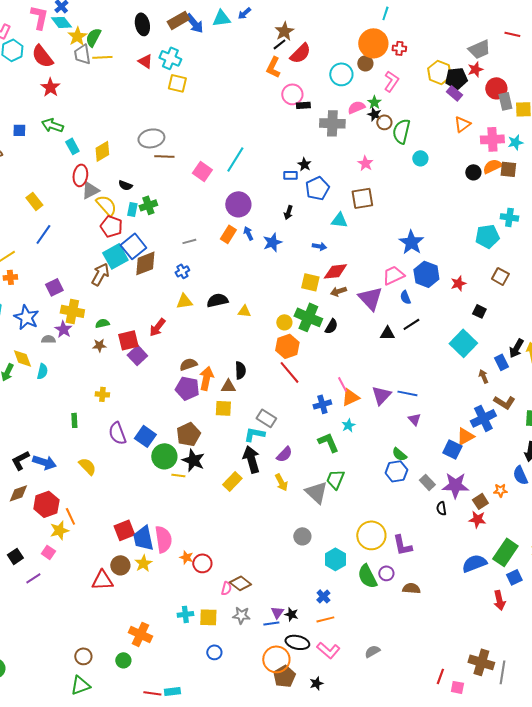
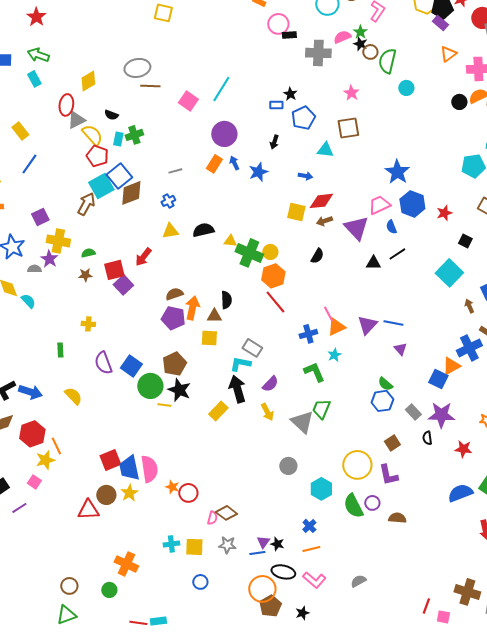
cyan rectangle: (72, 146) -> (34, 79), moved
green cross: (308, 317) -> (249, 253), moved
cyan semicircle: (42, 371) -> (28, 301), turned -56
brown square: (480, 501) -> (392, 443), moved

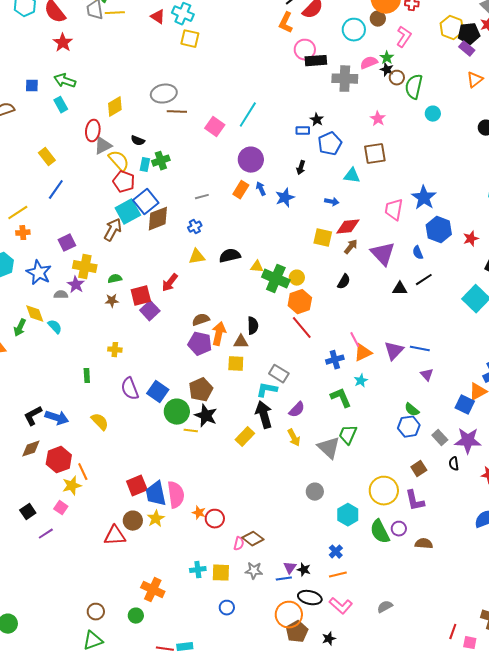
black rectangle: (289, 35) -> (316, 61), size x1.5
pink trapezoid: (379, 205) -> (394, 210), moved, turned -55
brown arrow: (324, 221) -> (351, 247), turned 147

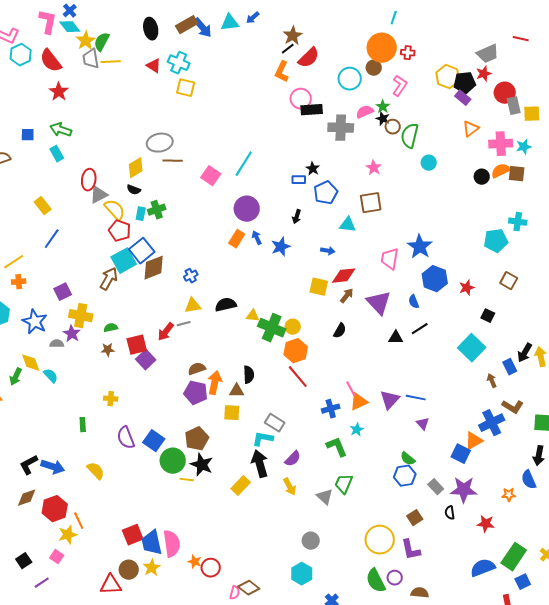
yellow diamond: (115, 107) -> (136, 168), moved
gray line: (202, 197) -> (184, 324), moved
gray triangle: (329, 448) -> (325, 497), size x0.7
cyan hexagon: (348, 515) -> (302, 574), moved

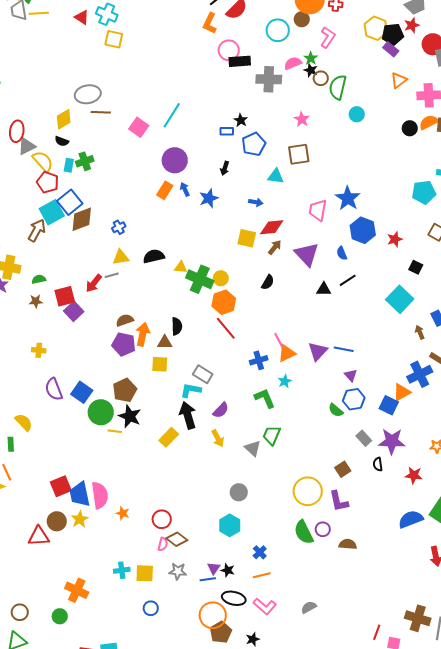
green rectangle: (83, 425) -> (11, 444), moved
blue hexagon: (405, 476) -> (354, 399), moved
red circle: (211, 568) -> (162, 519), moved

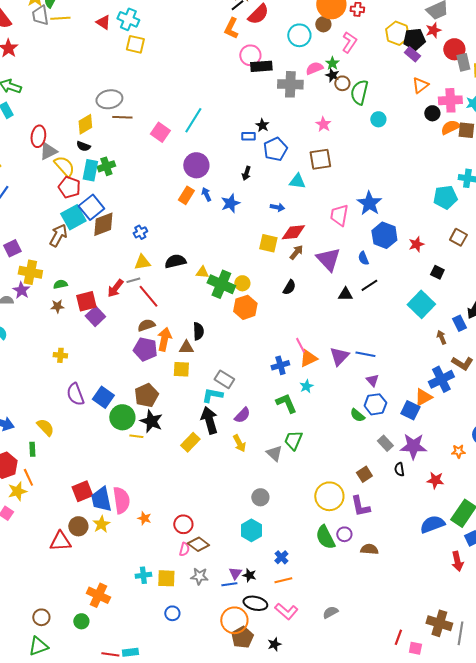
black circle: (410, 128) -> (432, 113), moved
cyan rectangle: (69, 165) -> (90, 170), size x1.5
red line: (226, 328) -> (148, 296), moved

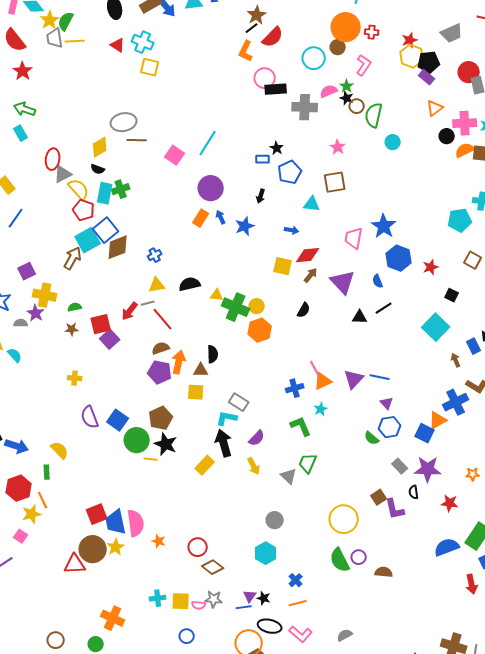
red star: (433, 30) -> (410, 40), moved
purple L-shape: (360, 506) -> (395, 509), moved
brown circle: (78, 526) -> (93, 549), size x1.4
pink semicircle: (184, 549) -> (199, 605), moved, turned 80

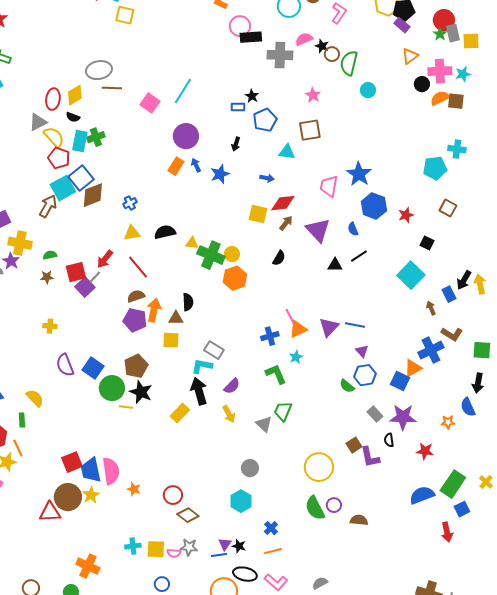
green star: (347, 86) -> (440, 34), moved
red ellipse: (53, 159) -> (53, 99), moved
gray line: (148, 303) -> (95, 277), moved, turned -32

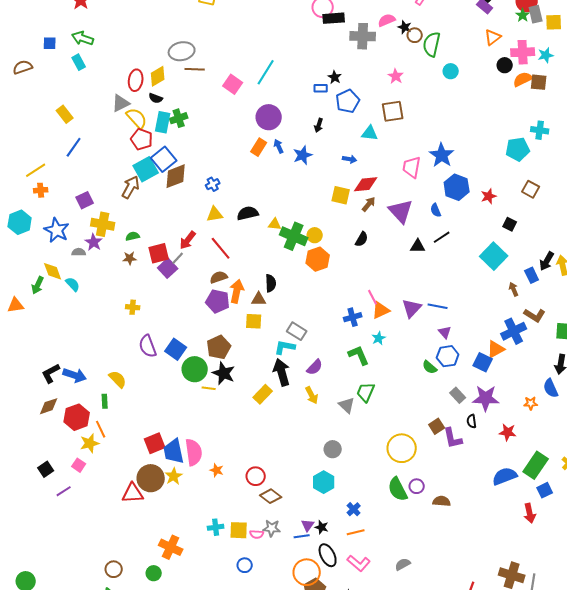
black ellipse: (245, 574) -> (328, 555), turned 50

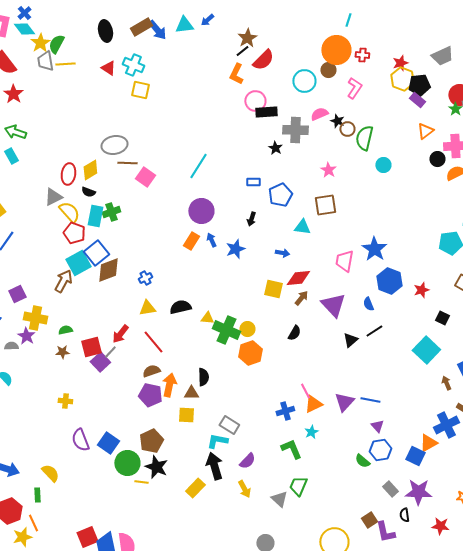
black star: (335, 77) -> (275, 148), moved
pink square: (233, 84) -> (145, 177), moved
black triangle: (418, 246) -> (350, 340), turned -42

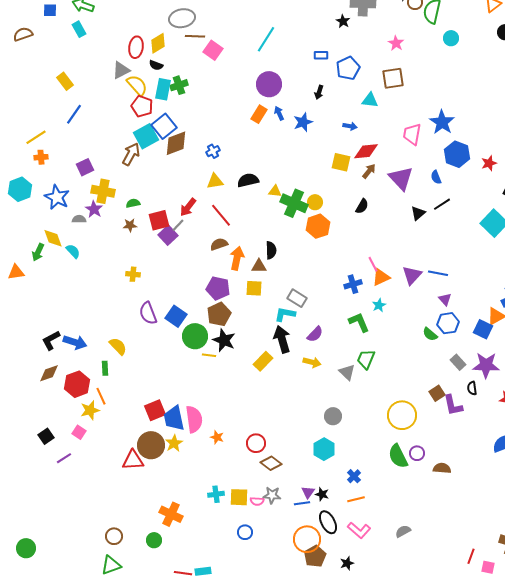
purple pentagon: (150, 395) -> (218, 288), moved
yellow arrow: (244, 489) -> (312, 362), turned -48

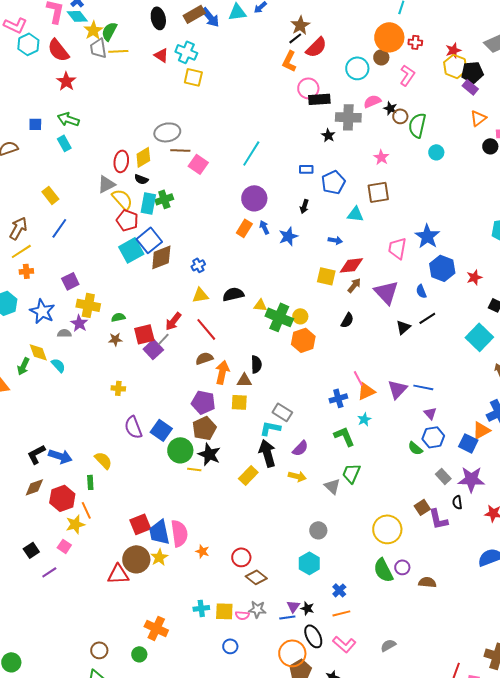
brown arrow: (131, 154) -> (18, 228), moved

